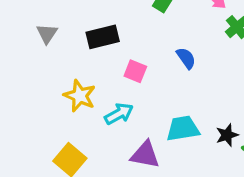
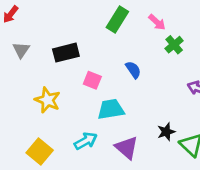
cyan arrow: (119, 114) -> (86, 141), moved
cyan trapezoid: (183, 129) -> (111, 109), moved
purple triangle: (145, 155) -> (127, 148), moved, turned 30

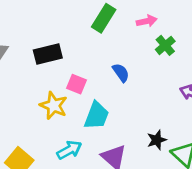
pink arrow: (157, 22) -> (147, 21), turned -54
yellow star: (47, 100) -> (54, 106), moved
cyan trapezoid: (111, 109) -> (97, 116), turned 120

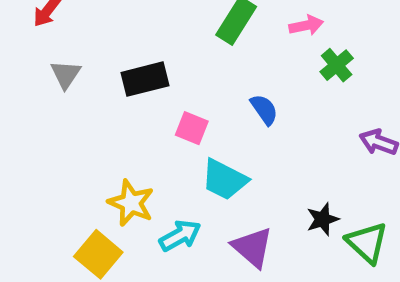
yellow star: (54, 106) -> (131, 203), moved
cyan trapezoid: (97, 116) -> (224, 180), turned 96

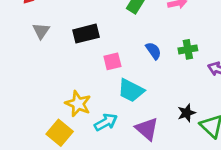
green cross: (337, 65) -> (188, 49), moved, turned 30
pink square: (192, 128) -> (112, 61), turned -36

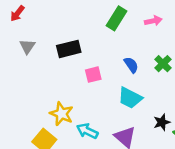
green cross: (188, 49) -> (163, 64), turned -35
cyan trapezoid: (131, 90) -> (130, 98), moved
cyan arrow: (106, 122) -> (87, 131), turned -125

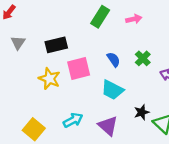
pink square: (93, 75) -> (79, 68), size x1.5
yellow star: (61, 114) -> (49, 79), moved
cyan arrow: (87, 131) -> (73, 120), turned 126

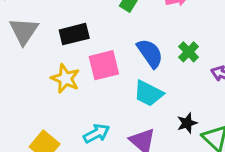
gray triangle: (18, 43) -> (24, 31), size x1.5
blue semicircle: (114, 59) -> (150, 53), size x1.5

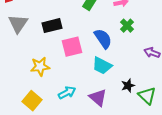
green cross: (189, 52) -> (127, 26), moved
yellow star: (65, 79) -> (40, 67), moved, turned -30

